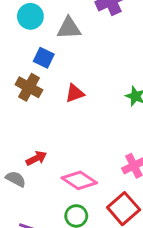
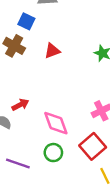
pink diamond: (79, 180) -> (56, 123), turned 36

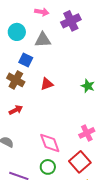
red arrow: (20, 105) -> (16, 110), moved

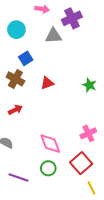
gray triangle: (43, 40) -> (53, 36), moved
blue square: (26, 60) -> (26, 58), turned 32

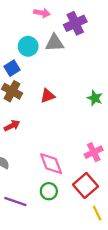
cyan circle: (16, 30) -> (28, 46), moved
blue square: (26, 58) -> (12, 68), moved

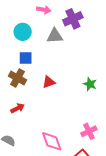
cyan circle: (28, 46) -> (23, 32), moved
blue square: (12, 68) -> (26, 58), moved, turned 32

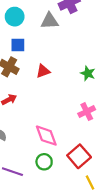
pink cross: (89, 131) -> (87, 112), moved

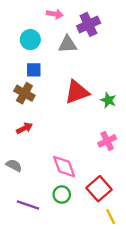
red triangle: (43, 71) -> (77, 92), moved, size x1.6

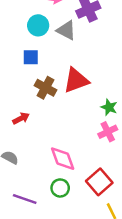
cyan circle: (30, 40) -> (38, 25), moved
gray triangle: (68, 44) -> (66, 30), turned 30
brown cross: (24, 93) -> (45, 88), moved
green star: (108, 100) -> (109, 107), moved

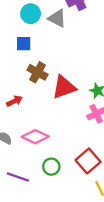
red triangle: (76, 80) -> (64, 87), moved
pink diamond: (63, 159) -> (35, 137), moved, turned -45

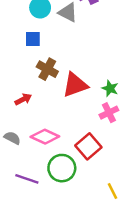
red square: (88, 161) -> (88, 146), moved
green circle: (51, 167) -> (62, 168), size x1.5

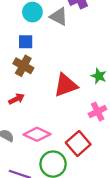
brown cross: (47, 69) -> (23, 66), moved
green star: (110, 88) -> (99, 76), moved

